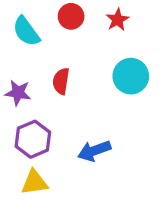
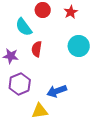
cyan semicircle: (26, 31) -> (24, 27), moved
yellow triangle: (35, 182) -> (40, 111), moved

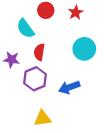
purple hexagon: (20, 84) -> (35, 79), moved
blue arrow: (57, 91) -> (69, 87), moved

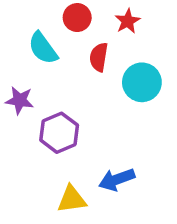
red semicircle: (39, 52) -> (99, 57), moved
blue arrow: (69, 87) -> (117, 179), moved

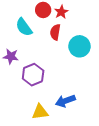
red star: (128, 21) -> (61, 12), moved

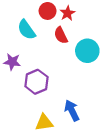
red semicircle: (55, 32) -> (61, 35), turned -35
blue arrow: (65, 101) -> (72, 110), turned 84

